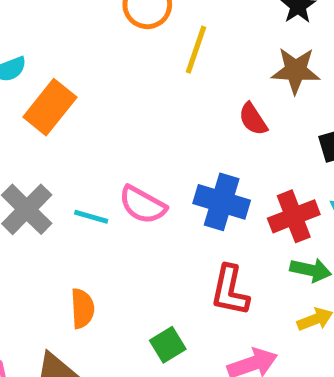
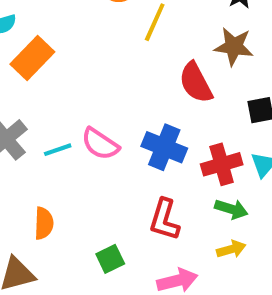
red semicircle: (253, 119) -> (196, 83), size x1.5
cyan line: (91, 217) -> (58, 150), turned -40

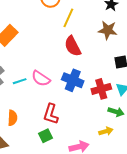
red semicircle: (196, 83) -> (73, 46), moved
green arrow: (231, 209) -> (116, 112), moved
red L-shape: (164, 220) -> (51, 114), moved

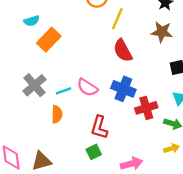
red cross: (101, 89) -> (146, 108), moved
orange semicircle: (12, 118) -> (57, 114), moved
yellow arrow: (106, 131) -> (172, 148), moved

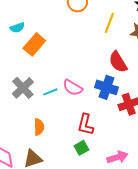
yellow line: (117, 19) -> (109, 23), moved
red semicircle: (123, 51) -> (118, 62), moved
orange semicircle: (57, 114) -> (39, 127), moved

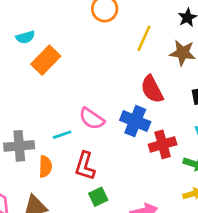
gray cross: (23, 88) -> (19, 146), moved, turned 35
cyan line: (50, 92) -> (62, 135), moved
red L-shape: (86, 125) -> (85, 166), moved

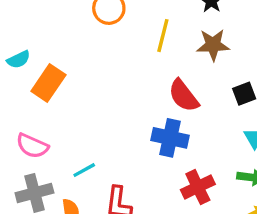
pink semicircle: (92, 119) -> (32, 146), moved
red cross: (163, 144) -> (198, 187), moved

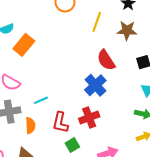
blue cross: (170, 138) -> (95, 85), turned 30
red cross: (198, 187) -> (89, 118), moved

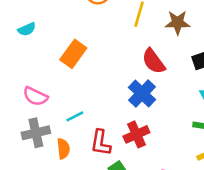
orange rectangle: (24, 45) -> (73, 54), moved

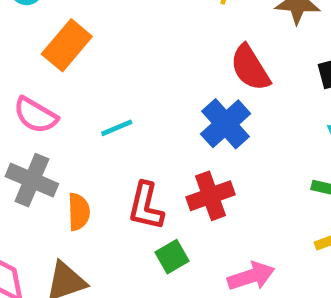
orange rectangle: (73, 54) -> (67, 45), moved
cyan line: (75, 116) -> (117, 128), moved
gray cross: (36, 133) -> (32, 180), turned 32

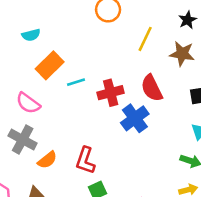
cyan line: (117, 128) -> (76, 82), moved
red cross: (210, 196) -> (111, 93), moved
orange semicircle: (79, 212) -> (47, 160), turned 48

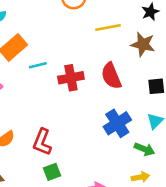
yellow line: (145, 39) -> (108, 28), turned 50
blue cross: (135, 118) -> (117, 123), moved

